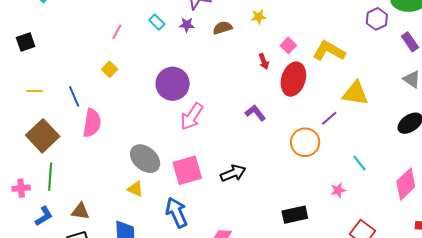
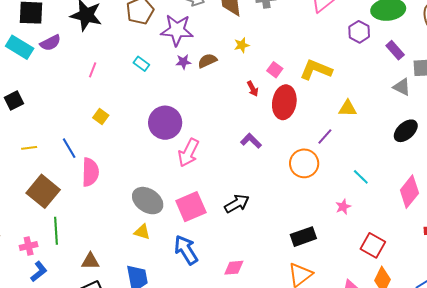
purple star: (187, 25) -> (183, 62), moved
pink line: (117, 32) -> (93, 70), moved
yellow triangle: (355, 93) -> (348, 108), size x0.7
blue L-shape: (44, 216) -> (39, 272), moved

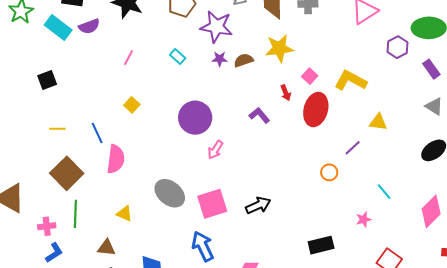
yellow star: (242, 45) -> (279, 48), size x1.8
purple L-shape: (251, 141) -> (259, 115), moved
pink arrow: (188, 153) -> (215, 150), size x0.7
orange circle: (304, 163) -> (329, 172), size x0.6
yellow triangle: (142, 232) -> (125, 214), moved

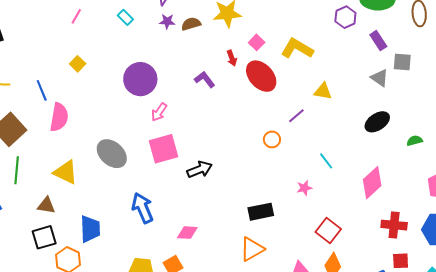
red ellipse: (316, 110) -> (261, 76), turned -60
pink square: (212, 204) -> (164, 149), moved
yellow triangle: (125, 214) -> (66, 172), size x1.5

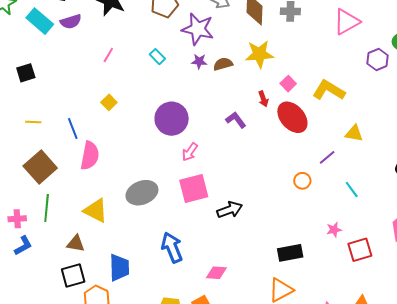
gray ellipse: (112, 154) -> (142, 193), turned -64
cyan line: (326, 161) -> (352, 189), moved
red square: (328, 231) -> (360, 250), moved, turned 35

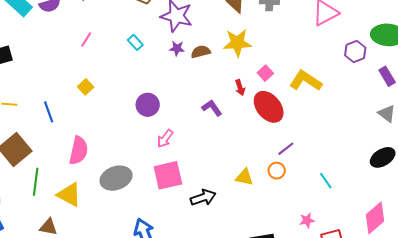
purple circle: (172, 119) -> (148, 105), size x0.7
yellow triangle: (354, 133) -> (244, 177), moved
pink semicircle: (90, 156) -> (79, 150), moved
purple line: (327, 157) -> (286, 149), moved
green line: (47, 208) -> (36, 182), moved

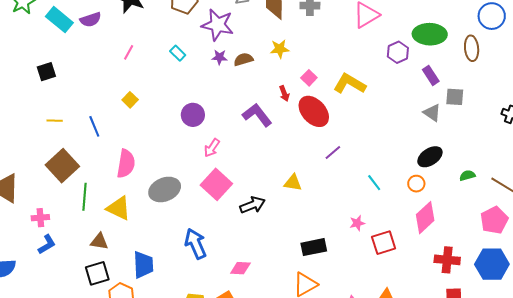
yellow star: (237, 43) -> (280, 49), size x0.7
purple L-shape: (212, 108) -> (257, 115), size x1.4
orange circle: (277, 171) -> (416, 184), moved
pink square: (168, 175) -> (216, 184), turned -32

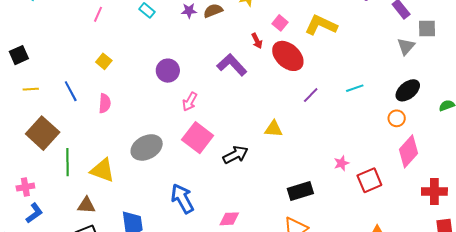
black square: (46, 72) -> (19, 55), moved
gray triangle: (432, 113) -> (406, 46), turned 42
pink semicircle: (126, 164) -> (105, 103), moved, size x0.7
cyan line: (374, 183) -> (355, 88), moved, turned -66

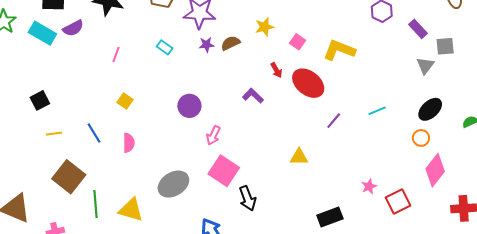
pink square: (280, 23) -> (298, 42), moved
purple L-shape: (232, 65) -> (253, 96), size x0.7
black arrow: (236, 155) -> (248, 198), moved, turned 100

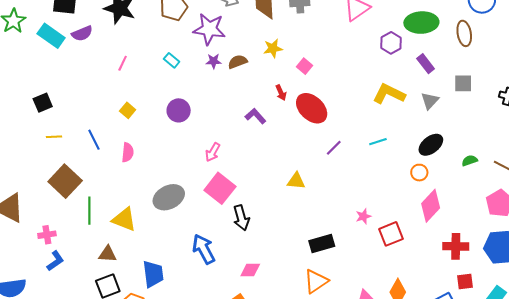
gray square: (445, 46) -> (463, 83), moved
yellow L-shape: (339, 50) -> (389, 94), moved
purple circle: (189, 106) -> (179, 110), moved

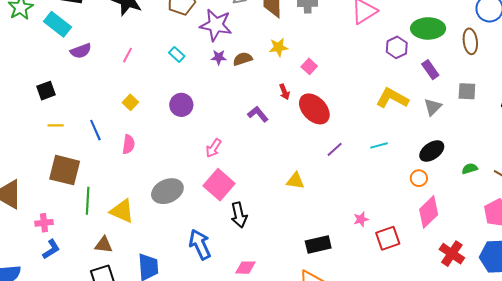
purple semicircle: (82, 33) -> (81, 51), moved
brown square: (65, 181) -> (65, 170), turned -32
red cross: (456, 246) -> (452, 254), turned 30

